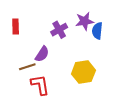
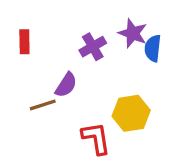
purple star: (85, 21) -> (133, 33), turned 30
red L-shape: (40, 85) -> (96, 138), moved

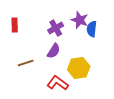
purple semicircle: (66, 85) -> (54, 51), moved
red L-shape: (96, 138) -> (58, 83), turned -45

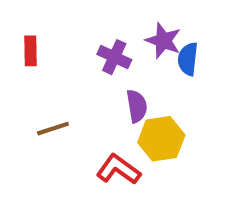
purple cross: (56, 28) -> (114, 57), turned -35
purple semicircle: (54, 51) -> (137, 106), moved, turned -42

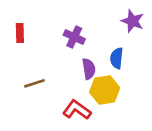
purple star: (163, 41) -> (133, 21), moved
blue semicircle: (188, 59) -> (117, 58), moved

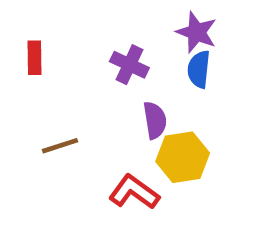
purple star: (133, 21) -> (197, 32), moved
blue semicircle: (117, 58) -> (199, 69), moved

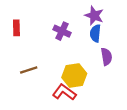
purple semicircle: (155, 120) -> (106, 57), moved
yellow hexagon: (183, 157) -> (74, 76), moved

